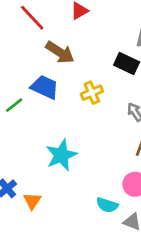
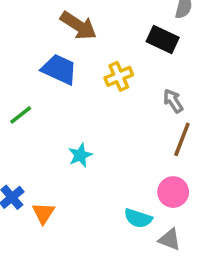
green line: (14, 105) -> (21, 115), moved
cyan star: (61, 155) -> (80, 155), size x0.6

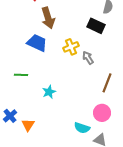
brown arrow: (79, 26) -> (48, 18), turned 40
gray arrow: (173, 101) -> (88, 58), moved
green line: (21, 115) -> (21, 75), moved, turned 40

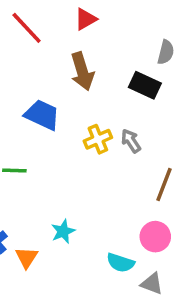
brown arrow: (48, 18) -> (82, 71), moved
yellow cross: (71, 47) -> (98, 139), moved
cyan star: (49, 92) -> (63, 231), moved

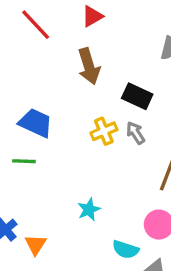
black rectangle: (145, 85) -> (137, 96), moved
blue trapezoid: (42, 115) -> (36, 123), moved
cyan star: (63, 231) -> (89, 210), moved

